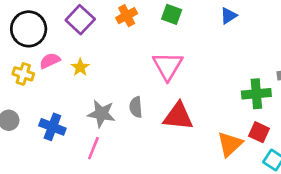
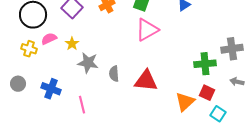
pink triangle: (168, 66) -> (147, 30), moved, turned 30
gray star: (101, 114) -> (88, 63), moved
pink line: (93, 148) -> (82, 105), turned -36

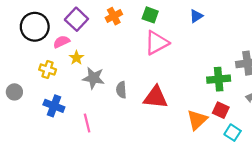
pink semicircle: (49, 39) -> (61, 42), moved
yellow cross: (29, 49) -> (48, 69), moved
gray circle: (18, 84) -> (14, 92), moved

